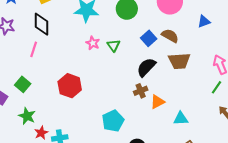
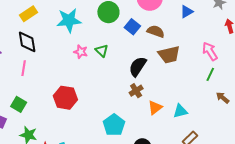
blue square: (149, 38) -> (132, 27), moved
orange triangle: (157, 102) -> (155, 108), moved

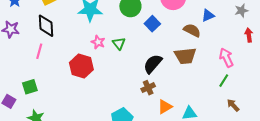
brown semicircle: (156, 31) -> (192, 30), moved
red hexagon: (65, 98) -> (81, 66), moved
green square: (19, 104) -> (30, 87), turned 35

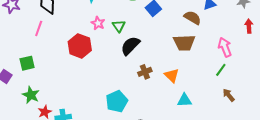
black semicircle: (153, 64) -> (130, 46), moved
orange triangle: (165, 107) -> (172, 75), moved, turned -49

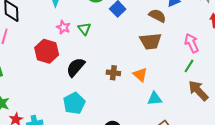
black semicircle: (130, 46) -> (76, 67), moved
brown cross: (145, 72) -> (113, 73), turned 32
brown arrow: (229, 95) -> (198, 91), size x1.6
cyan pentagon: (117, 101) -> (74, 103), moved

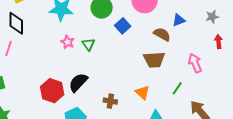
red hexagon: (47, 51) -> (52, 91), moved
green line: (189, 66) -> (177, 88), moved
brown cross: (113, 73) -> (110, 101), moved

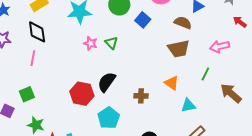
red arrow: (219, 42) -> (240, 22), turned -40
pink arrow: (195, 63) -> (220, 47), turned -72

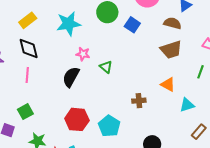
green triangle: (111, 43) -> (106, 67), moved
black semicircle: (107, 82) -> (71, 77), moved
red hexagon: (82, 94) -> (77, 119), moved

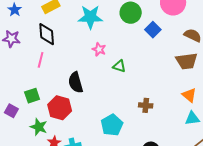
green triangle: (106, 67) -> (119, 66), turned -32
black semicircle: (71, 77) -> (76, 82), moved, turned -55
orange triangle: (168, 84) -> (189, 95), moved
red hexagon: (77, 119) -> (60, 108), moved

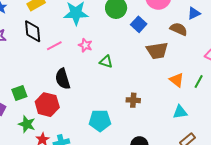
pink line: (41, 60) -> (54, 46), moved, turned 49
brown trapezoid: (187, 61) -> (157, 51), moved
orange triangle: (189, 95) -> (177, 80), moved
cyan pentagon: (112, 125) -> (100, 121), turned 30

